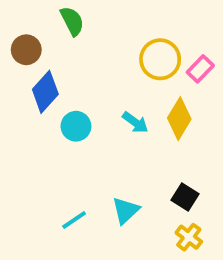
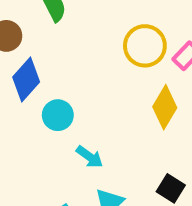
cyan arrow: (135, 122) -> (89, 157), moved

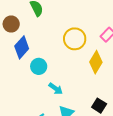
yellow circle: (145, 46) -> (75, 39), moved

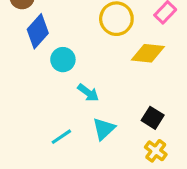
yellow diamond: (96, 62) -> (148, 53), turned 65

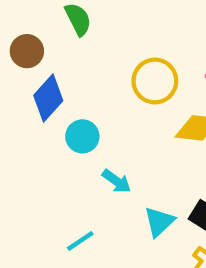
cyan triangle: (104, 129) -> (159, 222), moved

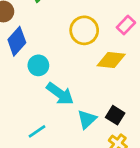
cyan arrow: (116, 181) -> (60, 94), size x1.5

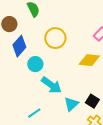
yellow circle: (84, 30) -> (55, 38), moved

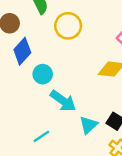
yellow circle: (55, 38) -> (68, 26), moved

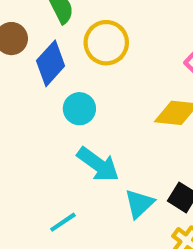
blue diamond: (22, 51) -> (51, 63), moved
cyan circle: (43, 74) -> (79, 109), moved

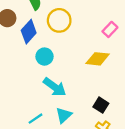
cyan triangle: (139, 204) -> (64, 115), moved

